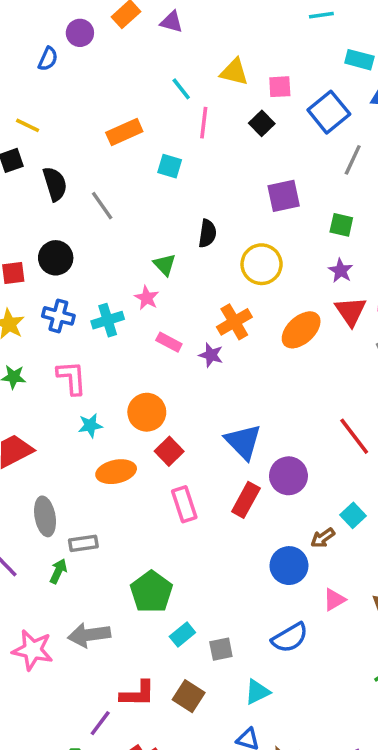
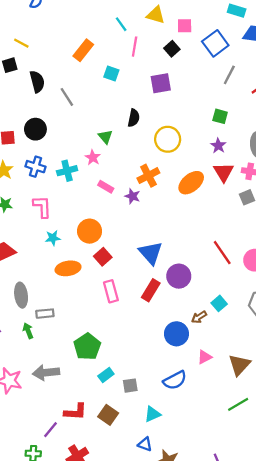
orange rectangle: (124, 132) -> (83, 50), turned -30
purple square: (284, 196) -> (161, 83), moved
green arrow: (58, 571) -> (28, 331), turned -49

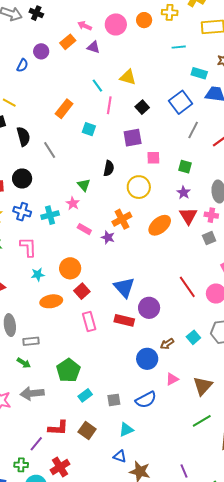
pink square: (185, 26) -> (153, 158), moved
red rectangle: (151, 290) -> (124, 320), turned 72
cyan square: (219, 303) -> (193, 337), moved
green arrow: (28, 331) -> (24, 363), moved, turned 144
gray square: (130, 386) -> (114, 400), moved

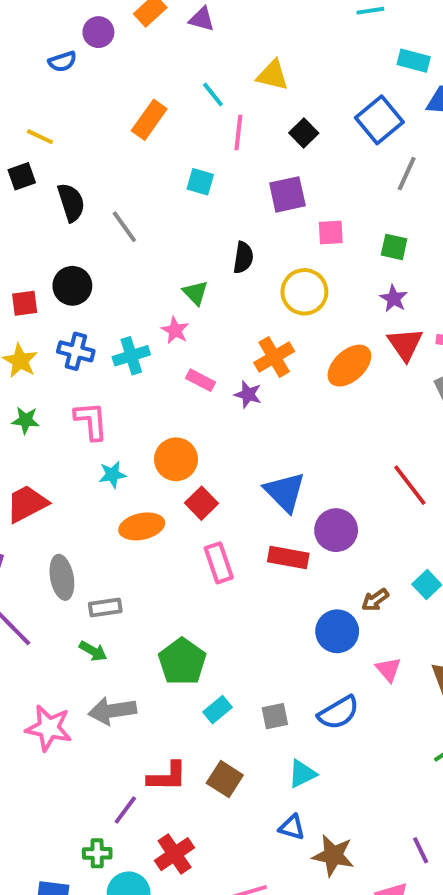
blue semicircle: (22, 65) -> (62, 62), turned 48
orange rectangle: (64, 109) -> (149, 120), moved
pink triangle: (172, 379) -> (388, 669), turned -40

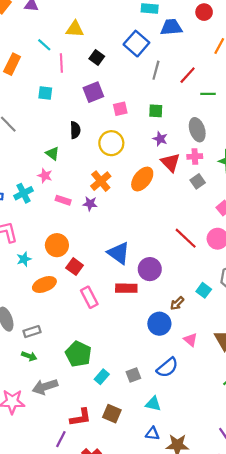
cyan triangle: (302, 774) -> (153, 404), turned 49

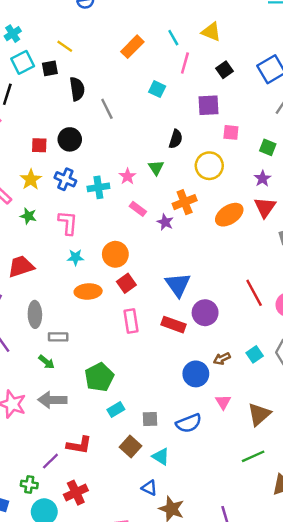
green triangle: (52, 153) -> (156, 168), moved
brown square: (112, 414) -> (131, 446), moved

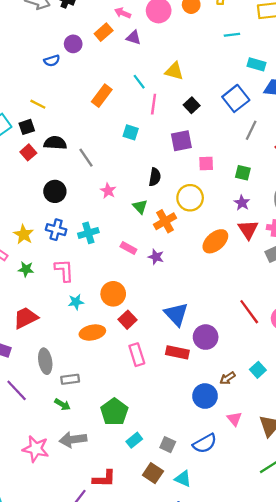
black semicircle: (77, 89) -> (55, 143), turned -70
red square: (39, 145) -> (28, 152), moved, turned -35
pink star: (127, 176) -> (108, 191), moved
orange cross: (185, 202) -> (165, 221), moved
gray square: (150, 419) -> (168, 445), turned 35

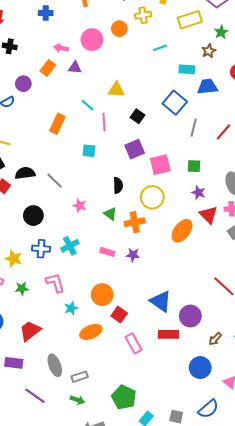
pink square: (206, 164) -> (160, 165), size x1.5
orange cross: (165, 221) -> (135, 222), turned 30
brown arrow: (228, 378) -> (215, 339), moved

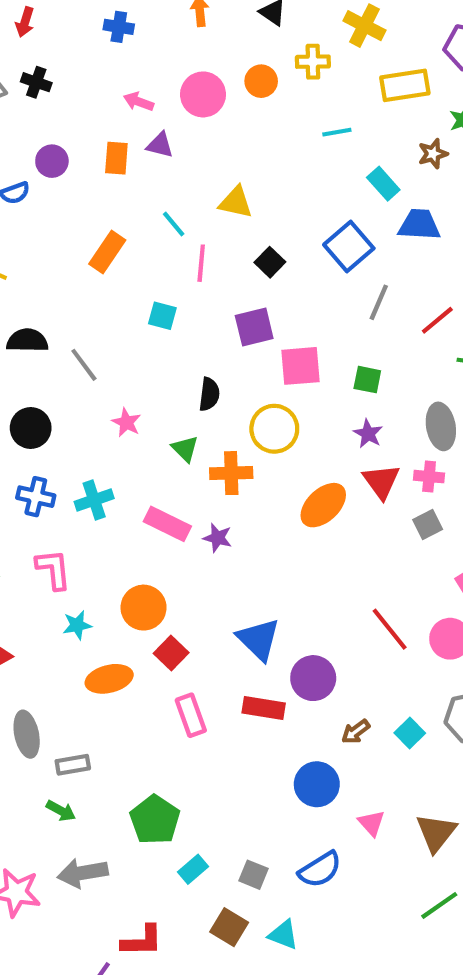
orange rectangle: (48, 68) -> (116, 158), moved, turned -42
cyan rectangle: (187, 69) -> (383, 184), turned 35
pink rectangle: (107, 252) -> (167, 524), size x1.5

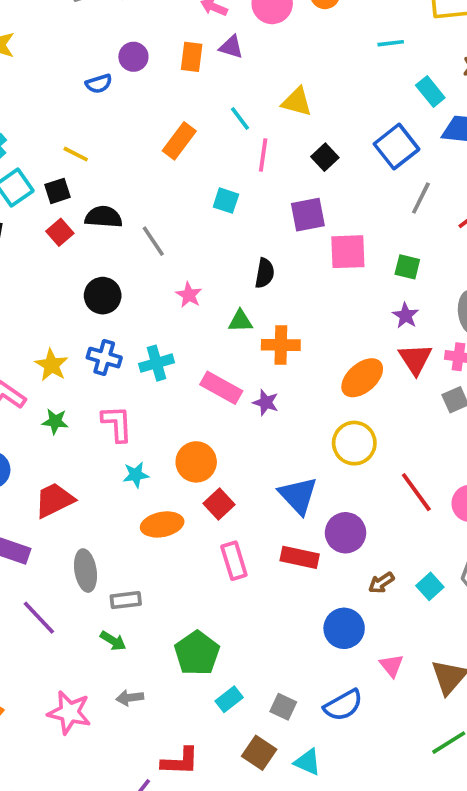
yellow circle: (274, 429) -> (354, 443), moved
green triangle: (185, 449) -> (240, 321), turned -50
gray arrow: (83, 873) -> (130, 698), size x0.6

